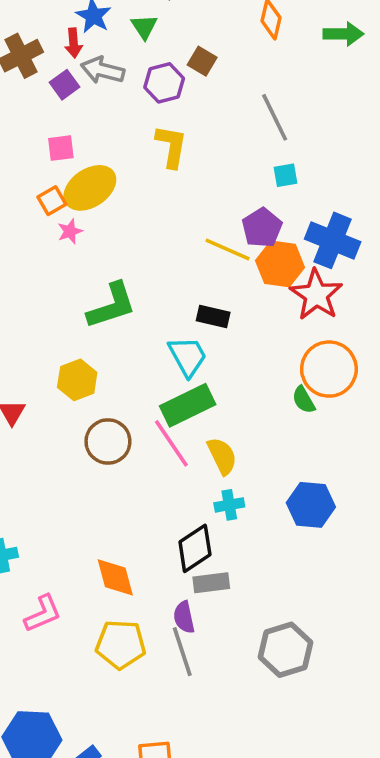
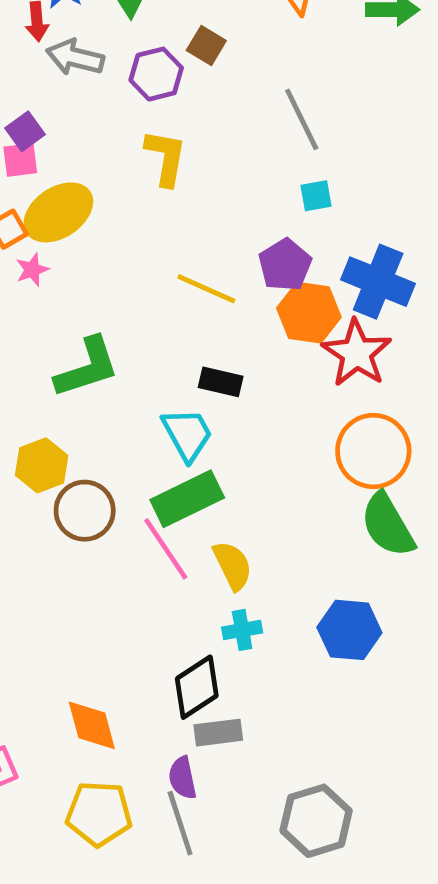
purple square: (64, 85) -> (25, 131), moved
yellow line: (228, 249) -> (206, 289), moved
green semicircle: (304, 400) -> (388, 525), moved, size x1.8
brown circle: (108, 441) -> (85, 511), moved

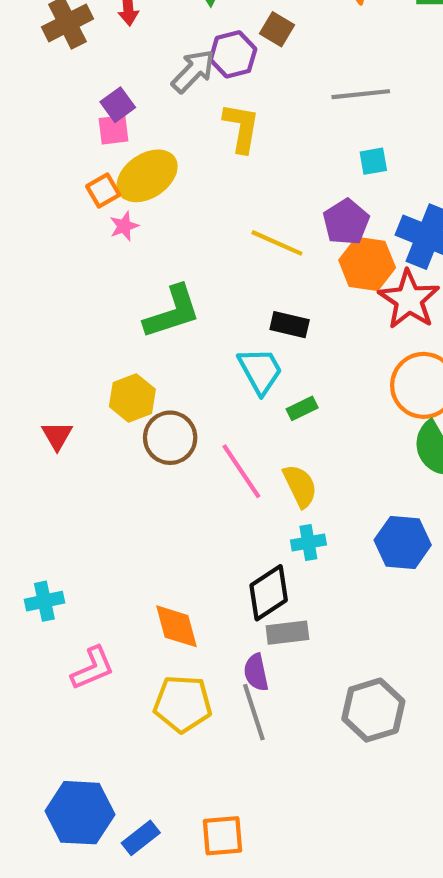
gray arrow: (75, 57) -> (193, 71), moved, turned 120
gray line: (302, 119) -> (361, 94), turned -70
green rectangle: (187, 499) -> (302, 408), moved, size x0.5

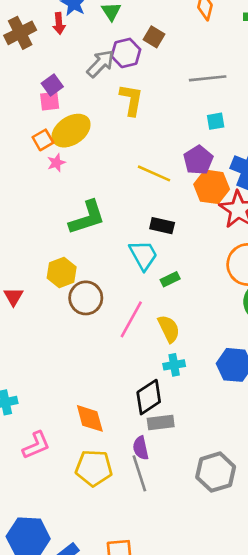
pink line: (241, 471) -> (131, 319), turned 63

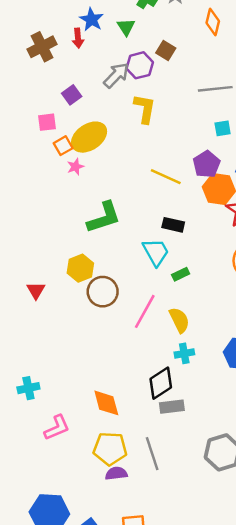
pink square: (50, 101) -> (47, 122), moved
purple semicircle: (141, 448) -> (116, 473), moved, turned 95

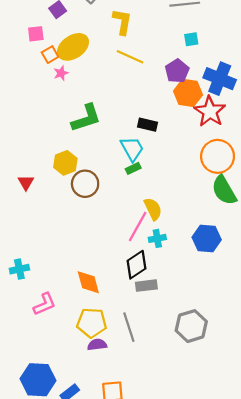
yellow line: (166, 177) -> (130, 57), moved
green rectangle: (181, 274) -> (133, 168), moved
pink line: (145, 311) -> (138, 226), moved

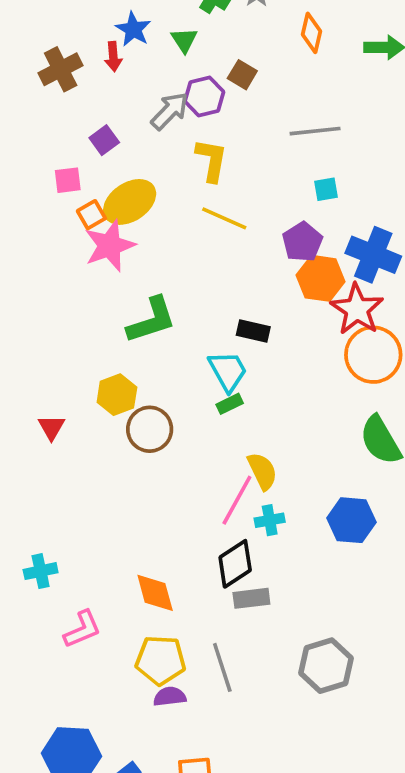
pink star: (61, 73) -> (110, 246), size x2.0
orange circle: (218, 156) -> (373, 355), moved

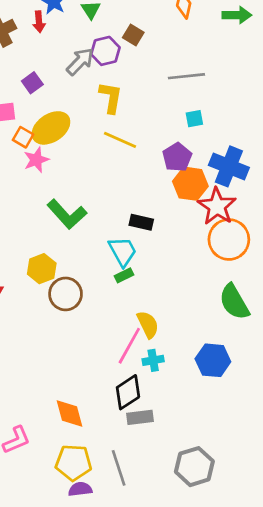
orange square: (91, 215) -> (23, 137), turned -30
pink star: (110, 246) -> (36, 160), size x0.7
green L-shape: (151, 320) -> (67, 214), turned 66

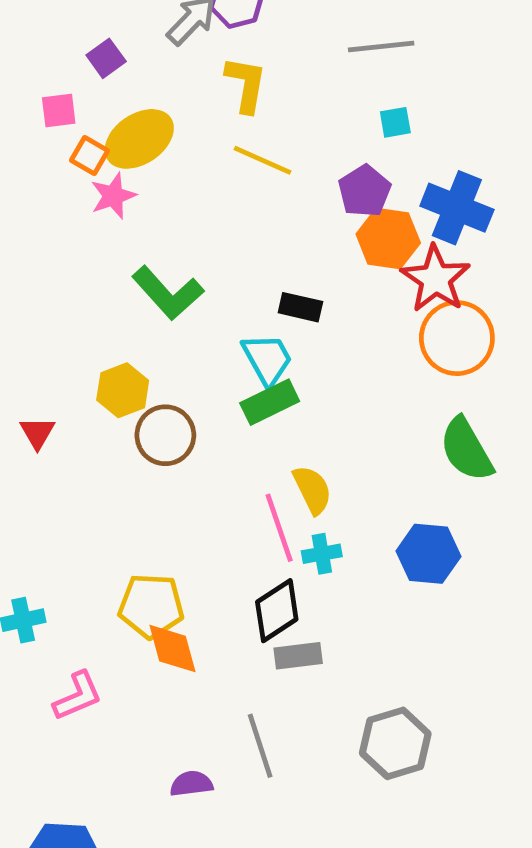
green rectangle: (124, 275) -> (270, 402), size x1.6
pink line: (129, 346) -> (279, 528), turned -48
yellow pentagon: (74, 463) -> (151, 606), moved

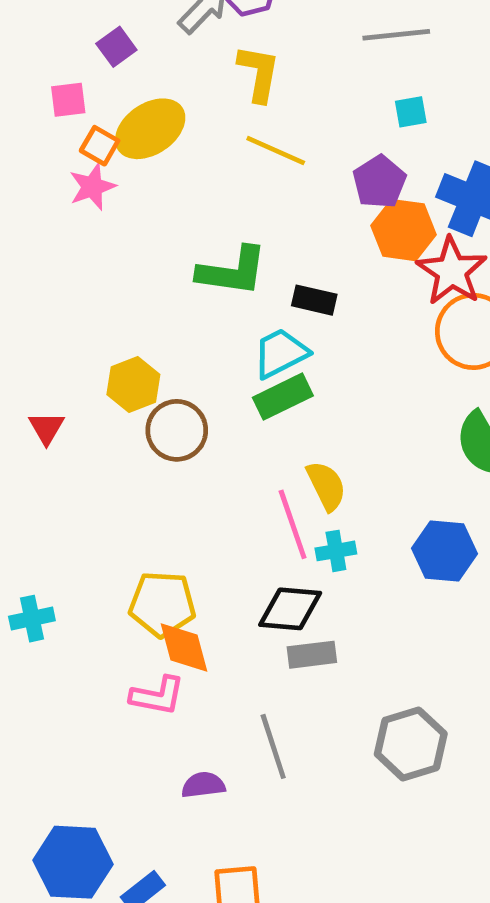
pink star: (113, 196) -> (92, 187), moved
green L-shape: (168, 293) -> (232, 271), moved, turned -40
cyan trapezoid: (267, 359) -> (280, 353), turned -88
black diamond: (277, 611) -> (290, 609), turned 38
pink L-shape: (78, 696) -> (157, 696), moved, turned 34

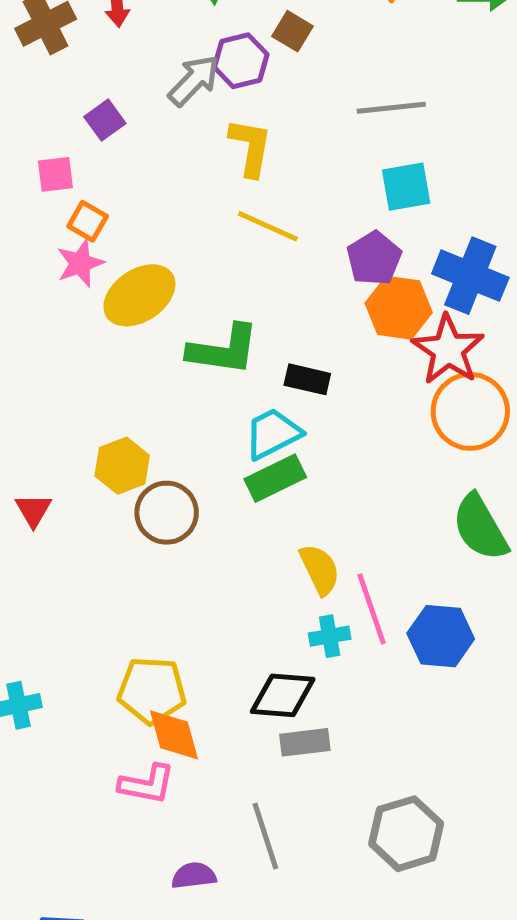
cyan square: (411, 112) -> (406, 187), size x1.5
yellow ellipse: (150, 129) -> (139, 295), moved
pink line: (293, 524) -> (372, 609), moved

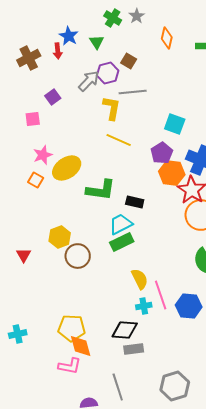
gray line: (391, 108) -> (133, 92), moved
cyan square: (406, 187) -> (175, 124), turned 30
orange square: (88, 221) -> (36, 180), moved

